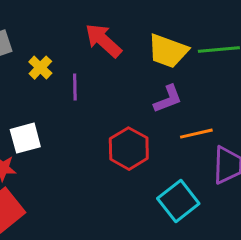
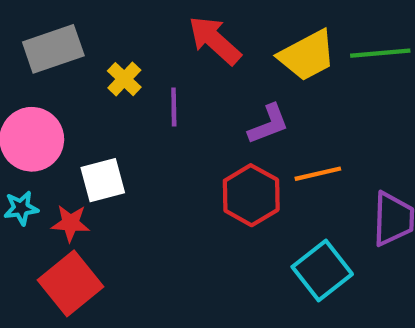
yellow trapezoid: (168, 51) -> (307, 55), turned -48
purple L-shape: (168, 99) -> (268, 124), moved
orange line: (196, 134) -> (318, 174), moved

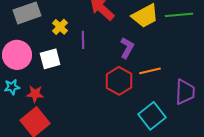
purple L-shape: (268, 124) -> (127, 48), turned -40
white square: (103, 180) -> (50, 59), moved

